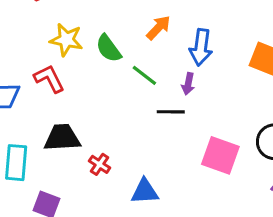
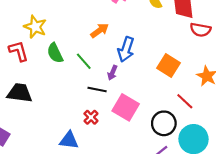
green semicircle: (109, 48) -> (55, 53), moved
pink square: (220, 155) -> (126, 107), moved
red cross: (100, 164) -> (91, 117), moved

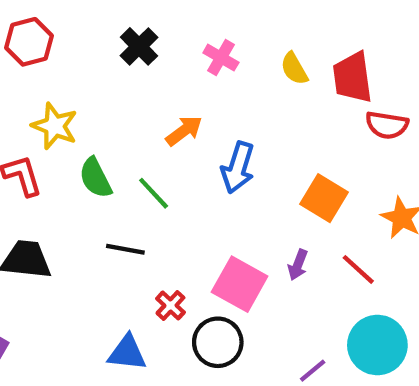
purple arrow: (112, 73) -> (298, 265), moved
black line: (97, 89) -> (125, 249), moved
black circle: (164, 123) -> (218, 342), moved

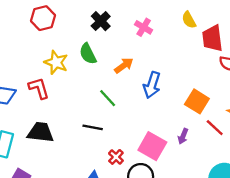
yellow semicircle: (294, 69) -> (189, 20), moved
green semicircle: (95, 178) -> (88, 54), moved
red line: (358, 269) -> (215, 128), moved

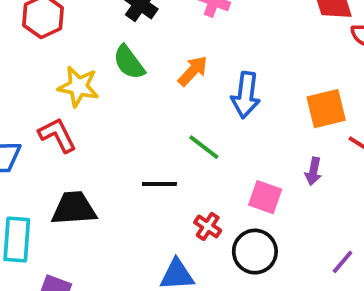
green line: (108, 98) -> (204, 147), moved
orange square: (197, 101) -> (326, 109), turned -35
pink square: (152, 146) -> (265, 197), size x0.7

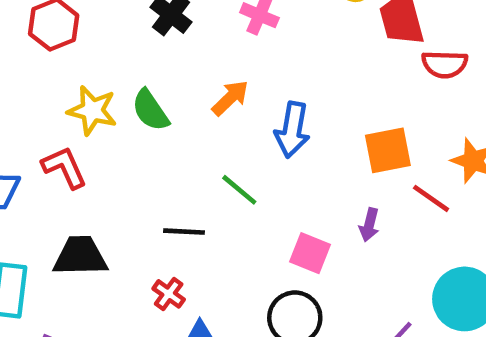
green semicircle: (129, 62) -> (150, 110), moved
red cross: (208, 226) -> (169, 294), moved

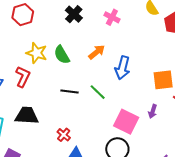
red L-shape: (64, 167) -> (23, 77), turned 45
black line: (184, 232) -> (70, 91), moved
pink square: (310, 253) -> (126, 122), size x1.4

